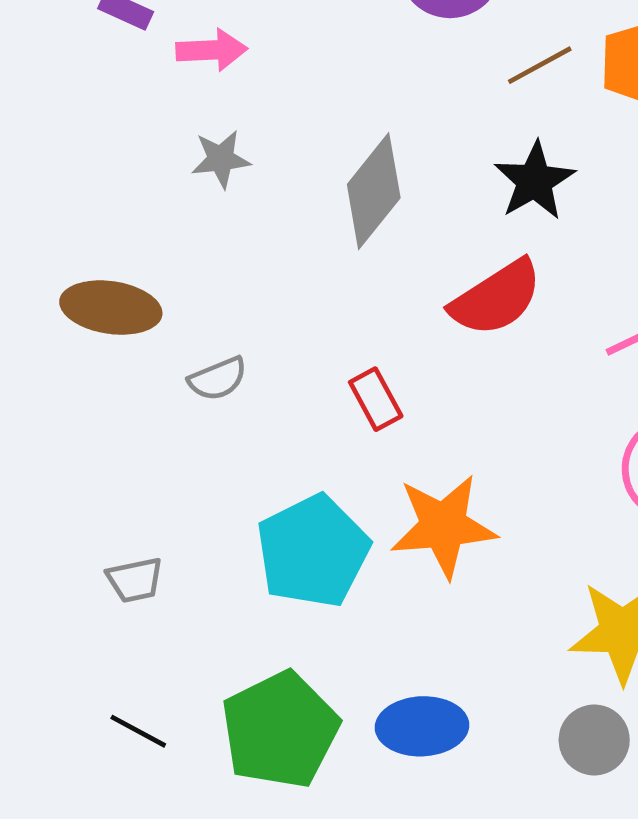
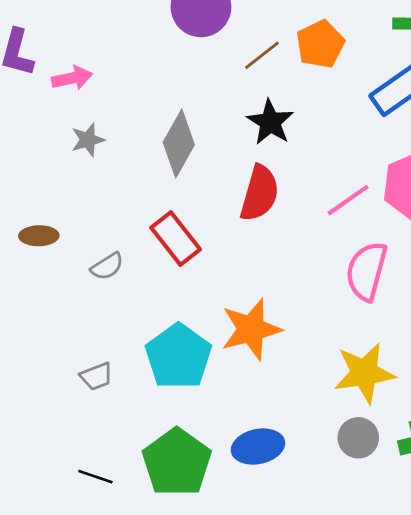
red semicircle: (496, 298) -> (259, 193), turned -32
brown ellipse: (111, 308) -> (39, 236), size x0.7
red rectangle: (376, 399) -> (176, 239), moved, size x1.5
gray trapezoid: (135, 580) -> (96, 376), moved

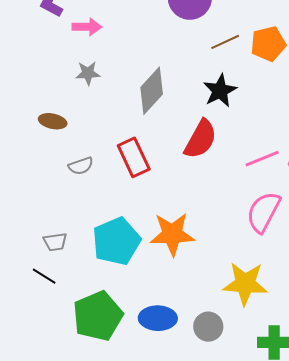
brown ellipse: (39, 236) -> (53, 121), moved
gray circle: (358, 438) -> (208, 327), moved
black line: (95, 477) -> (44, 276), moved

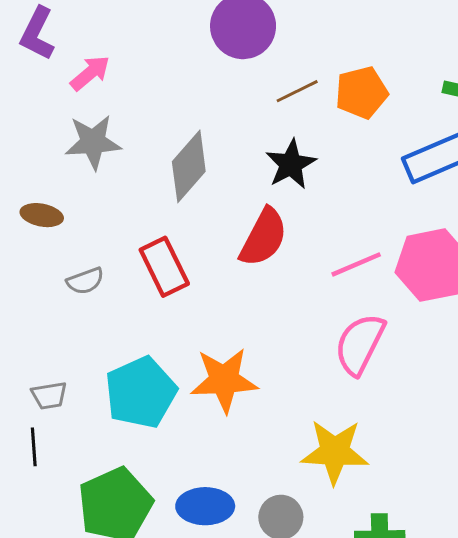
pink arrow: (87, 27) -> (90, 73), turned -40
gray star: (88, 73) -> (93, 142), size x1.5
black line: (44, 276) -> (34, 447), turned 55

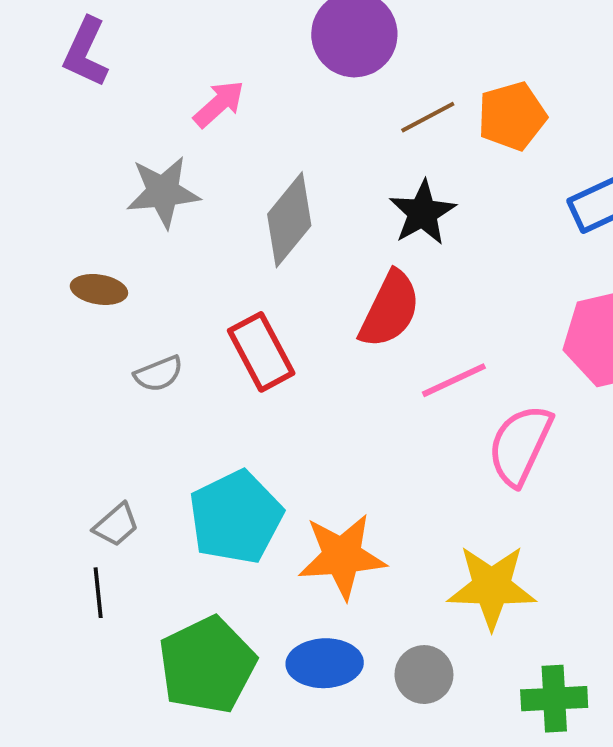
pink arrow: (90, 73) -> (219, 104), moved
pink line: (356, 264) -> (454, 380), moved
orange star: (224, 380) -> (342, 556), moved
gray trapezoid: (49, 395) -> (116, 525), turned -30

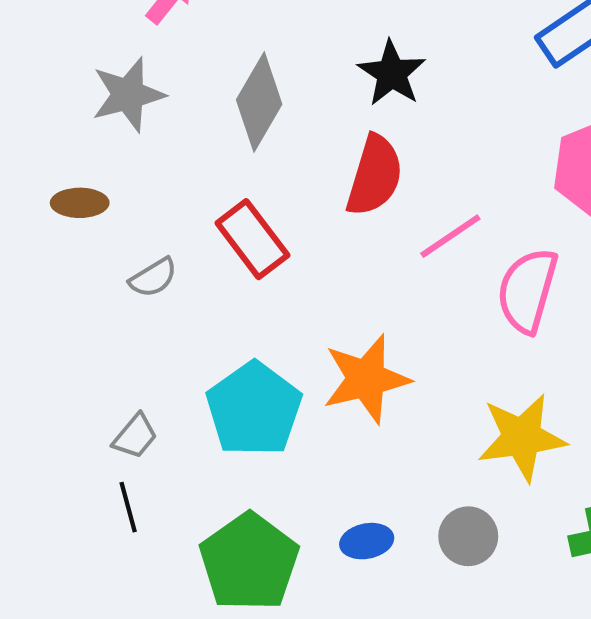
orange star: (342, 556) -> (366, 379), moved
blue ellipse: (325, 663) -> (367, 541), size x0.7

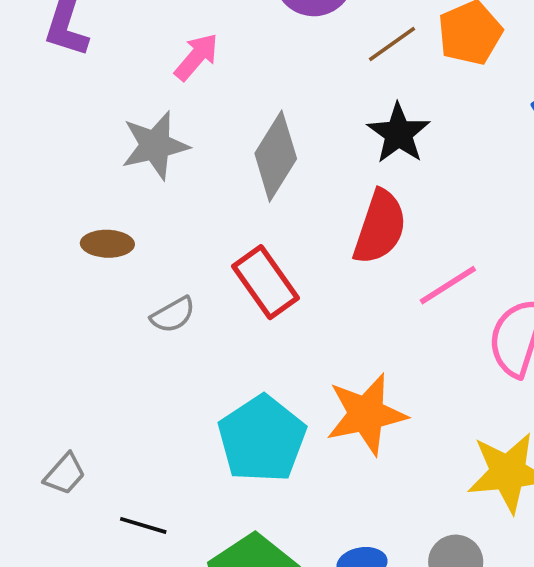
gray trapezoid: (135, 436) -> (65, 474), moved
black line: (128, 507) -> (143, 525), turned -60

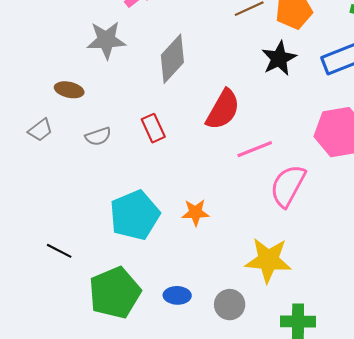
black star: (399, 133) -> (279, 58), moved
red rectangle: (266, 282) -> (153, 128), size x0.7
orange star: (366, 414) -> (195, 212), size x0.6
gray trapezoid: (65, 474) -> (40, 130), moved

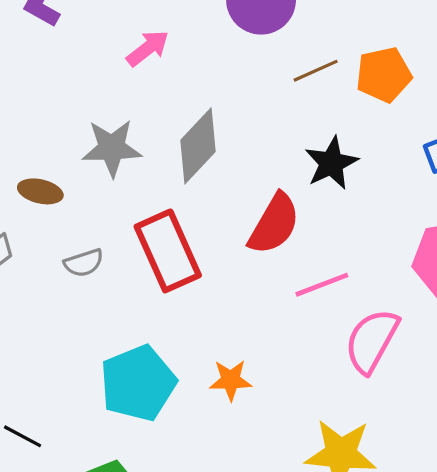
gray star: (106, 40) -> (112, 148), moved
black star: (279, 58) -> (331, 163), moved
red rectangle: (153, 128) -> (168, 251), size x1.8

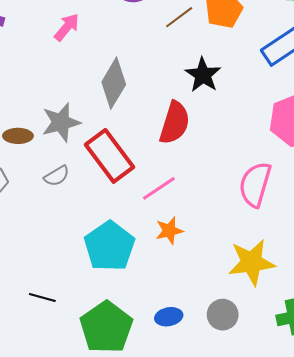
gray star: (112, 148) -> (61, 122), moved
pink line: (322, 285) -> (159, 188), moved

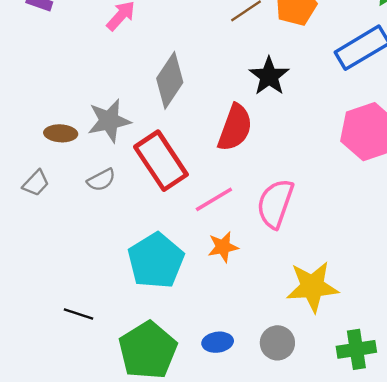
pink semicircle: (255, 184) -> (275, 204), moved

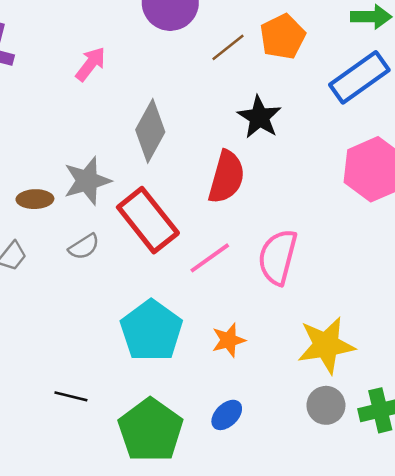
orange star: (223, 247) -> (229, 340), moved
blue ellipse: (218, 342) -> (227, 415), turned -32
gray circle: (277, 343) -> (326, 405), moved

